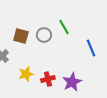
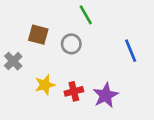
green line: (64, 27) -> (86, 15), moved
gray circle: (44, 35) -> (71, 44), moved

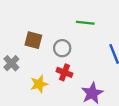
green line: (86, 15) -> (85, 23), moved, turned -54
red cross: (74, 91) -> (64, 72), moved, turned 35

